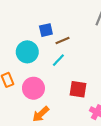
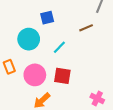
brown line: (63, 40) -> (86, 28), moved
red square: (78, 89) -> (62, 76), moved

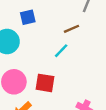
cyan line: (59, 47) -> (61, 51), moved

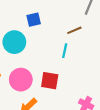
cyan line: (61, 51) -> (65, 51), turned -32

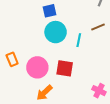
brown line: (74, 30) -> (98, 27), moved
cyan circle: (14, 42) -> (56, 32), moved

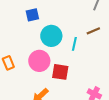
blue square: (49, 11) -> (32, 15), moved
pink circle: (37, 67) -> (39, 61), moved

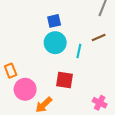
blue square: (32, 15) -> (54, 21), moved
pink circle: (39, 61) -> (25, 89), moved

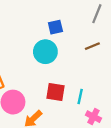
blue square: (54, 21) -> (55, 27), moved
cyan line: (79, 51) -> (80, 96), moved

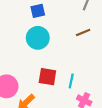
blue square: (55, 27) -> (38, 11), moved

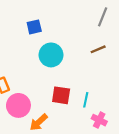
blue square: (38, 11) -> (34, 27), moved

